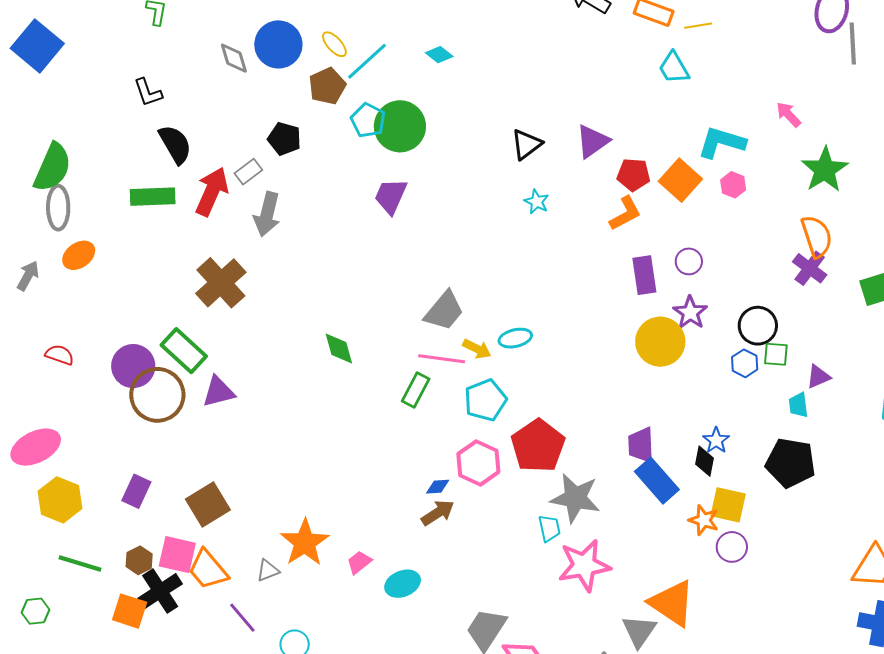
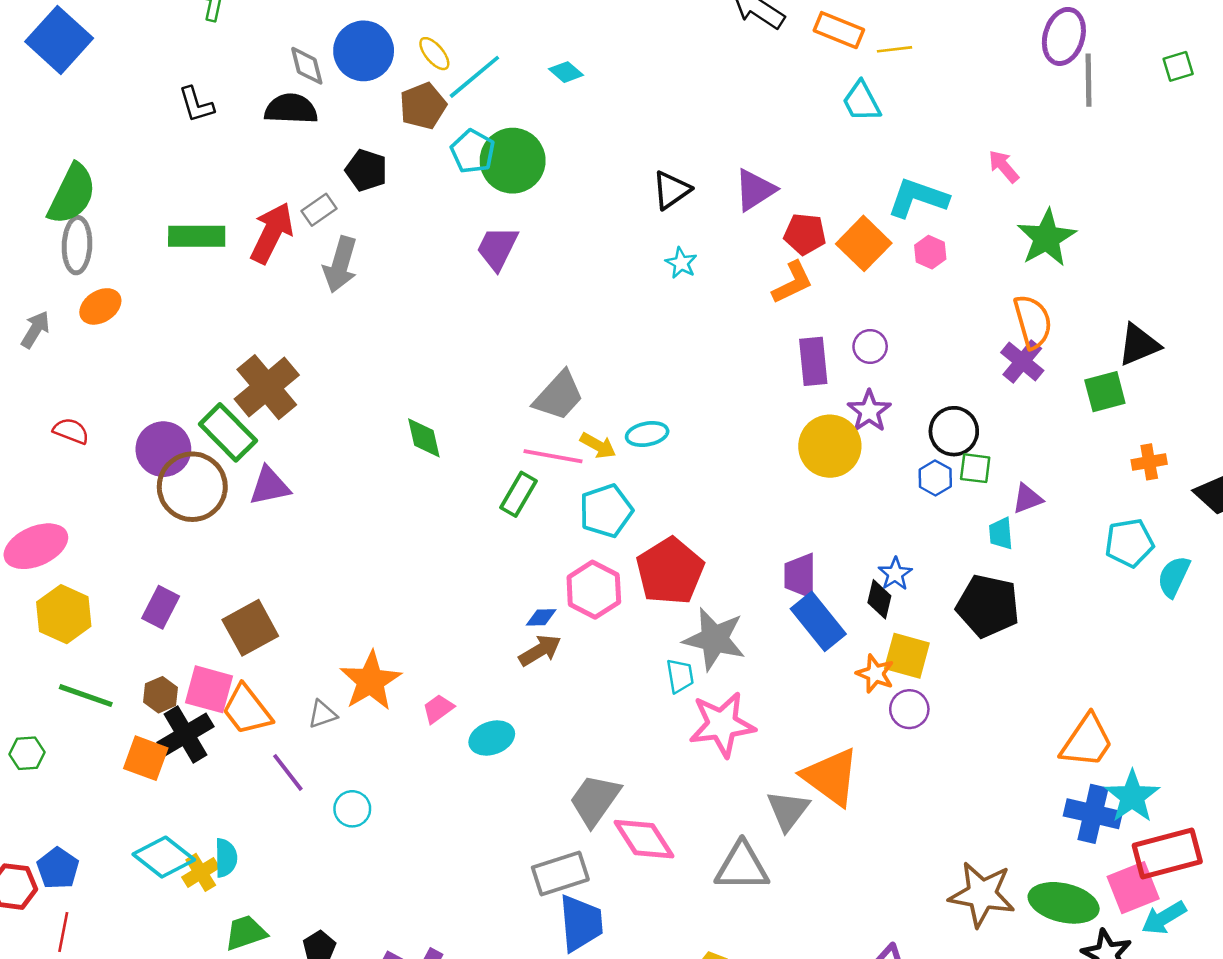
black semicircle: (175, 144) -> (291, 109), moved, turned -60
brown cross: (221, 283) -> (267, 387), moved

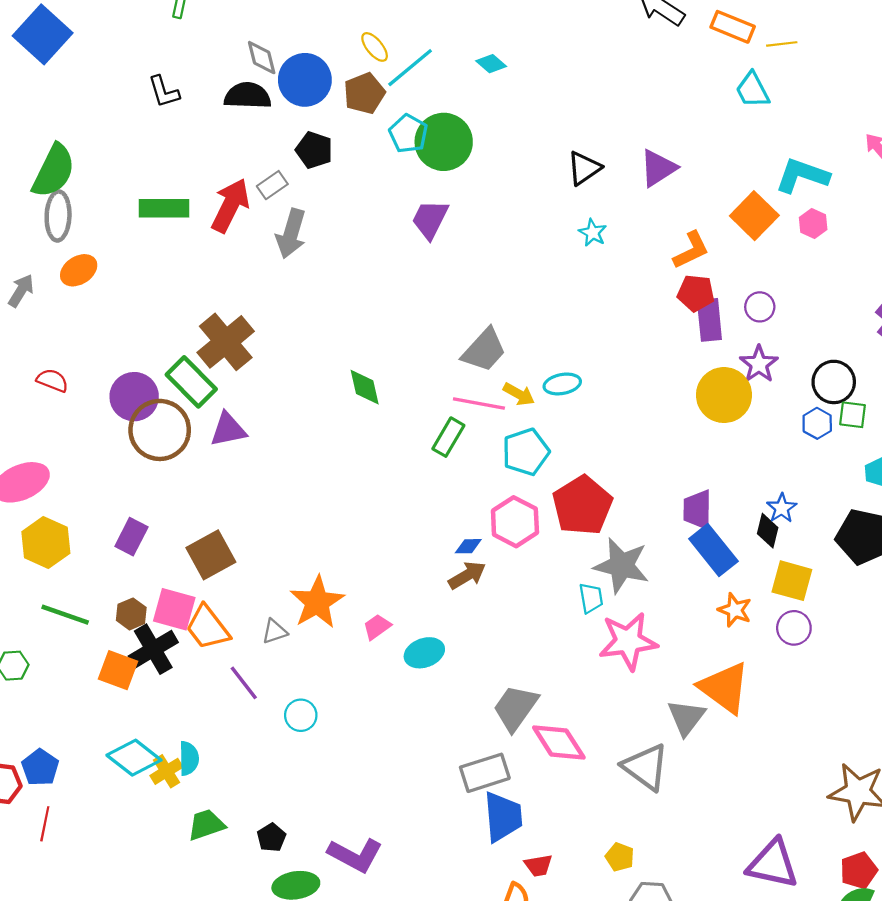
blue circle: (364, 51) -> (305, 80), moved
red pentagon: (805, 234) -> (696, 293), moved
orange star: (875, 674) -> (735, 610), moved
gray triangle: (742, 867) -> (646, 767), turned 36

